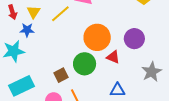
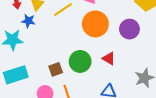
orange circle: (97, 37) -> (95, 24), moved
purple circle: (134, 39) -> (129, 29), moved

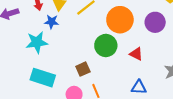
green circle: (80, 61) -> (106, 45), moved
cyan rectangle: (16, 75) -> (43, 78), turned 40

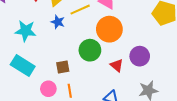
blue star: (52, 22) -> (58, 22), moved
purple circle: (155, 22) -> (140, 56), moved

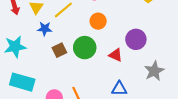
orange circle: (109, 29) -> (98, 21), size x0.6
brown square: (63, 67) -> (59, 50), moved

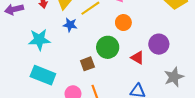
brown square: (59, 50) -> (87, 64), moved

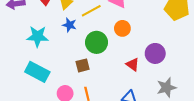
green circle: (108, 47) -> (97, 42), moved

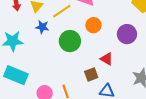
purple circle: (155, 53) -> (127, 34), moved
brown square: (83, 65) -> (91, 74), moved

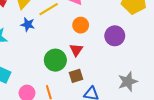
green circle: (70, 41) -> (55, 60), moved
red triangle: (107, 59) -> (76, 50), moved, turned 32

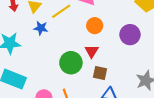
brown square: (76, 76) -> (100, 73), moved, turned 32

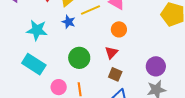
purple circle: (130, 35) -> (156, 66), moved
green circle: (71, 63) -> (79, 58), moved

